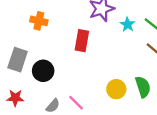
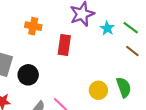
orange cross: (39, 21) -> (33, 26), moved

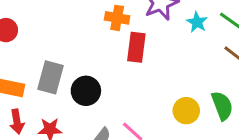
orange cross: (33, 26) -> (117, 18), moved

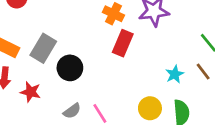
cyan star: (197, 22) -> (175, 74), moved

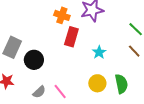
cyan star: (175, 74) -> (99, 52), moved

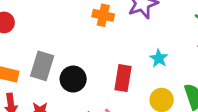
red rectangle: (71, 37) -> (123, 78), moved

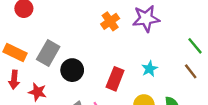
orange cross: (103, 15) -> (110, 21), turned 30

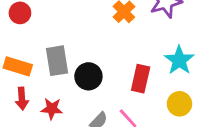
gray rectangle: (48, 53) -> (57, 61), turned -30
cyan star: (149, 69) -> (179, 60), size x1.5

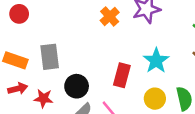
black circle: (88, 76) -> (77, 86), moved
red arrow: (22, 99) -> (18, 89), turned -102

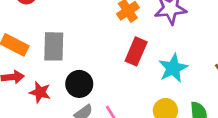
red rectangle: (122, 75) -> (136, 51), moved

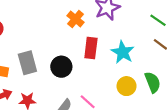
black circle: (79, 84) -> (61, 67), moved

